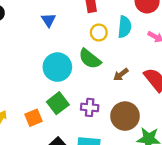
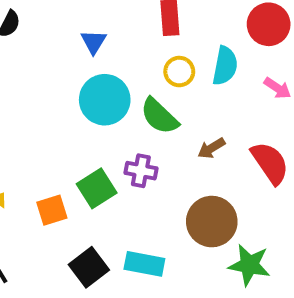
cyan circle: (57, 67) -> (105, 100), moved
purple cross: (90, 107) -> (141, 171), moved

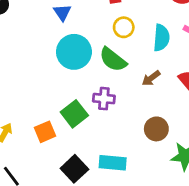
cyan semicircle: (225, 66) -> (161, 38), moved
brown circle: (212, 222) -> (156, 129), size x0.7

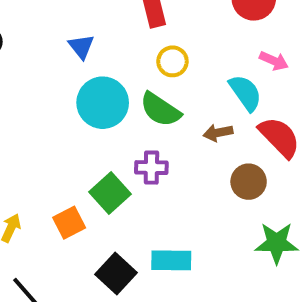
cyan semicircle: (161, 38) -> (245, 93), moved, turned -36
brown arrow: (151, 78) -> (218, 133), turned 30
brown circle: (156, 129) -> (249, 182), moved

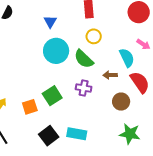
purple cross: (151, 168) -> (84, 88), moved

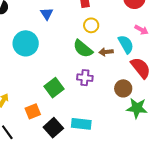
cyan circle: (56, 51) -> (26, 43), moved
brown arrow: (110, 75) -> (106, 52), moved
orange square: (30, 107) -> (33, 111), moved
green star: (130, 134) -> (137, 108), moved

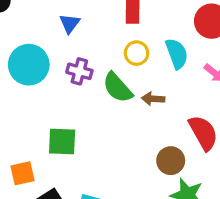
cyan semicircle: (126, 44) -> (177, 54), moved
purple cross: (85, 78) -> (79, 71), moved
green square: (54, 88) -> (62, 142), turned 30

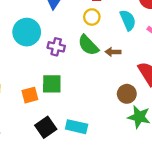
yellow circle: (137, 53) -> (92, 17), moved
purple cross: (79, 71) -> (56, 47), moved
orange square: (23, 173) -> (30, 95), moved

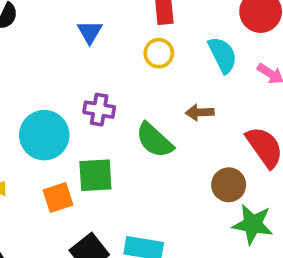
cyan circle: (27, 32) -> (44, 135), moved
green semicircle: (88, 45) -> (154, 140), moved

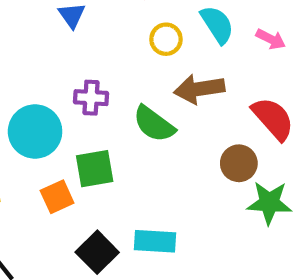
yellow circle: (159, 53) -> (166, 39), moved
brown arrow: (200, 112) -> (199, 89), size x1.6

